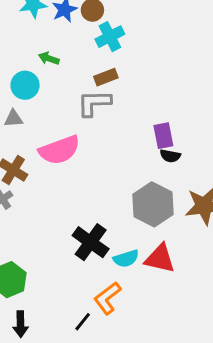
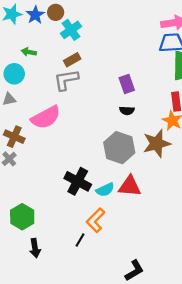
purple rectangle: (163, 136) -> (127, 84), moved

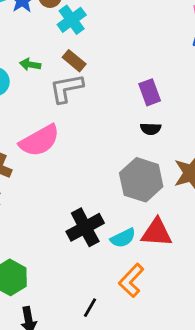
green arrow: (29, 52) -> (30, 65), moved
brown rectangle: (72, 60) -> (74, 61), turned 70
black cross: (78, 181) -> (85, 227), turned 35
orange L-shape: (96, 220) -> (131, 280), moved

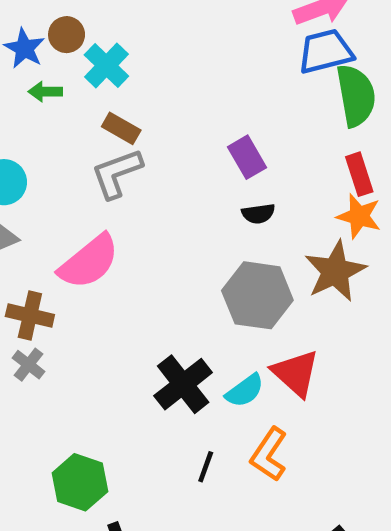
green arrow: (30, 65) -> (45, 92), moved
red triangle: (157, 233) -> (296, 373), turned 48
black line: (90, 308) -> (206, 467), moved

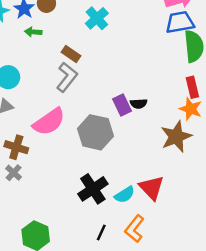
cyan cross: (106, 66) -> (97, 18), moved
purple rectangle: (247, 157) -> (122, 105), moved
gray L-shape: (117, 173) -> (67, 77), turned 144
gray hexagon: (257, 295) -> (95, 132), moved

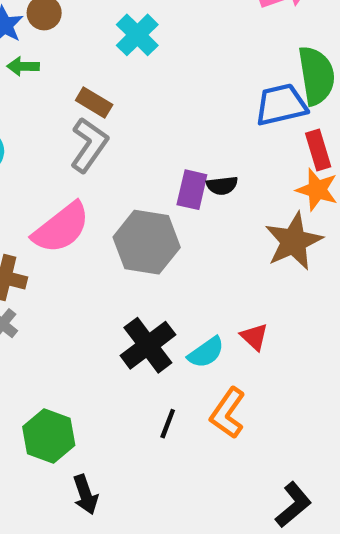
blue trapezoid: (180, 22) -> (281, 105), moved
purple rectangle: (122, 105) -> (192, 190), turned 42
red triangle: (152, 188) -> (254, 337), size x0.6

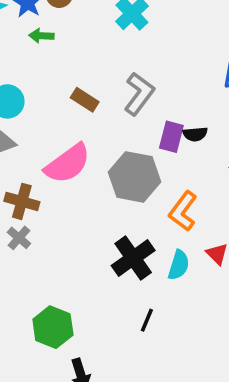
brown rectangle: (94, 102) -> (85, 100), moved
gray L-shape: (89, 145) -> (139, 94), moved
cyan semicircle: (206, 352) -> (179, 265), turned -40
orange L-shape: (228, 413) -> (183, 211), moved

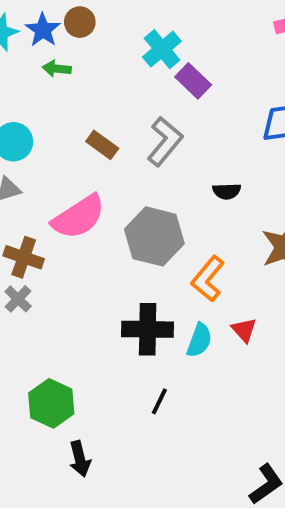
purple rectangle: (171, 137) -> (193, 81), moved, turned -64
black cross: (133, 258) -> (148, 329), turned 33

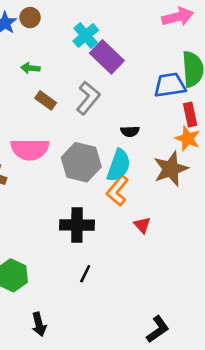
green arrow: (57, 69) -> (30, 68), moved
purple rectangle: (193, 81) -> (107, 57), size x1.4
pink semicircle: (79, 217) -> (30, 149), turned 33
cyan semicircle: (199, 340) -> (119, 165), moved, size x1.4
black arrow: (80, 459) -> (39, 324), moved

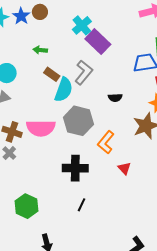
pink semicircle: (30, 149) -> (41, 128), moved
cyan semicircle: (119, 165) -> (64, 90), moved

